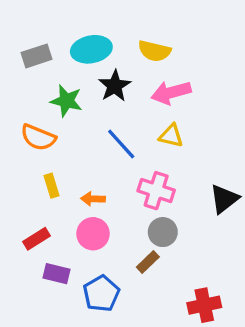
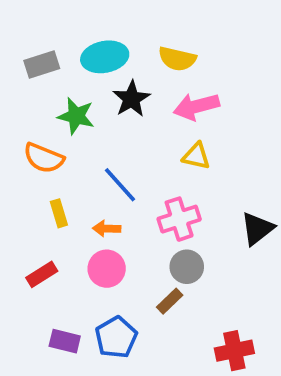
blue line: (121, 144) -> (120, 185), moved
pink cross: (156, 191) -> (179, 219), turned -36
purple rectangle: (56, 274) -> (65, 341), moved

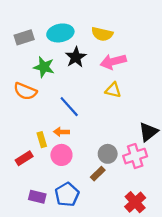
yellow rectangle: (59, 213) -> (42, 140), moved
pink cross: (179, 219) -> (135, 156), moved
red cross: (234, 351) -> (135, 202), turned -30

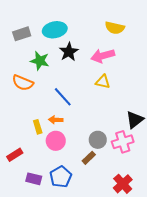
yellow semicircle: (102, 34) -> (115, 28), moved
red rectangle: (24, 158) -> (15, 155), moved

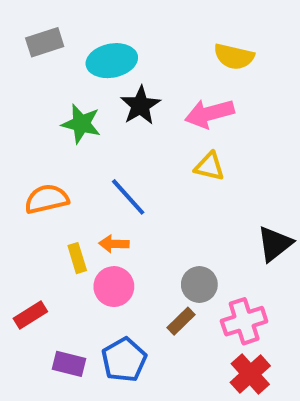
gray rectangle: (22, 34) -> (45, 42), moved
orange semicircle: (23, 83) -> (47, 199), moved, turned 145
pink cross: (123, 142) -> (244, 321), moved

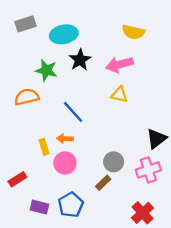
orange semicircle: (47, 199) -> (27, 97), moved
pink cross: (244, 321) -> (148, 170), moved

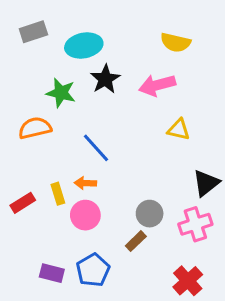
yellow triangle: (119, 95) -> (179, 130), moved
red rectangle: (17, 179) -> (23, 203), moved

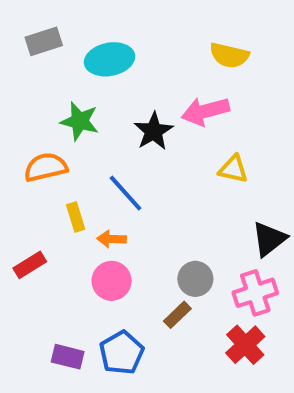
black star: (105, 79) -> (153, 131), moved
yellow rectangle: (58, 194) -> (76, 217), moved
red cross: (188, 281) -> (245, 345), moved

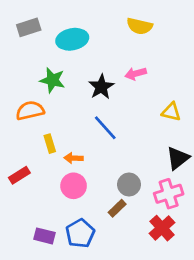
yellow semicircle: (229, 55) -> (140, 26), moved
pink arrow: (205, 111) -> (136, 74), size x0.7
yellow triangle: (233, 169) -> (171, 112), moved
blue line: (126, 193) -> (105, 128), moved

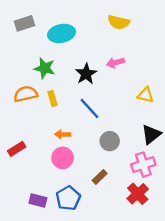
yellow rectangle: (50, 144) -> (52, 98), moved
gray circle: (129, 184) -> (110, 141), moved

